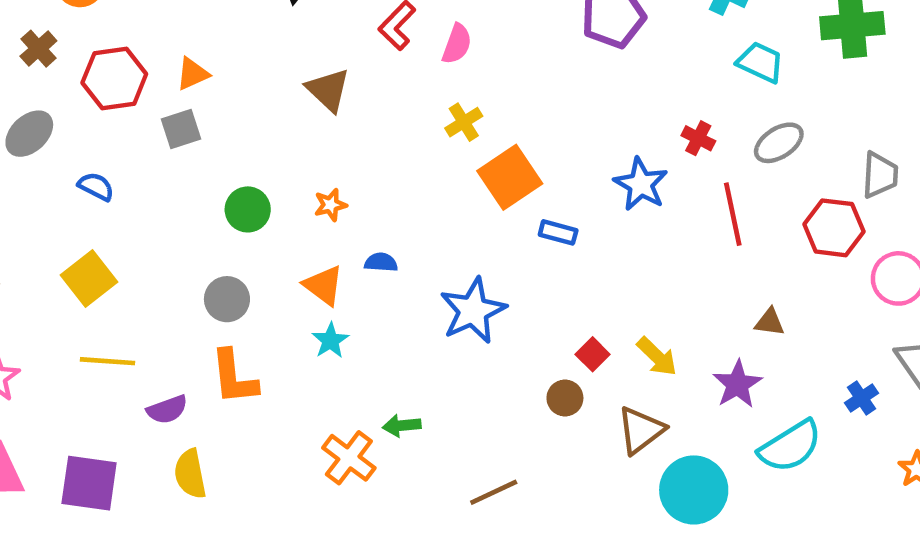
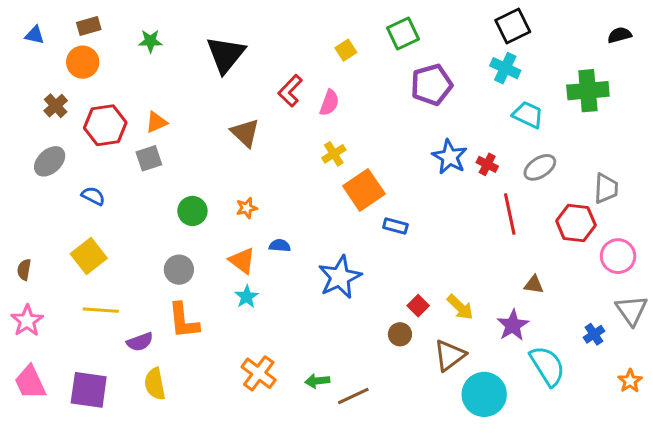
blue star: (641, 184) -> (450, 157), moved
green arrow: (402, 426) -> (317, 381), moved
cyan semicircle: (790, 446) -> (547, 366), turned -90

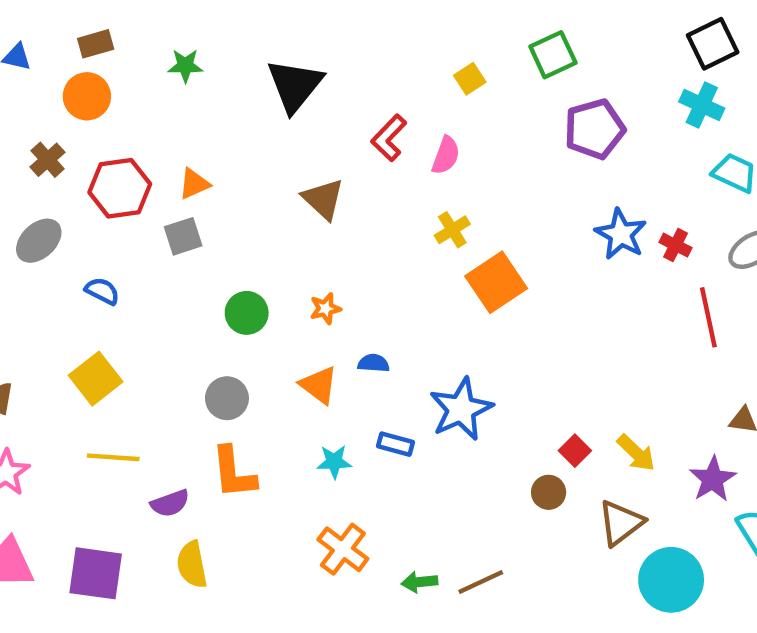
blue rectangle: (395, 226) -> (395, 444), moved
cyan star: (247, 297) -> (334, 462), moved, turned 30
green arrow: (317, 381) -> (419, 582), moved

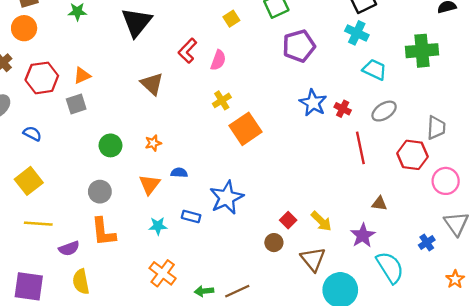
orange triangle: (319, 385) -> (150, 185), turned 30
brown triangle: (621, 523) -> (313, 259), turned -32

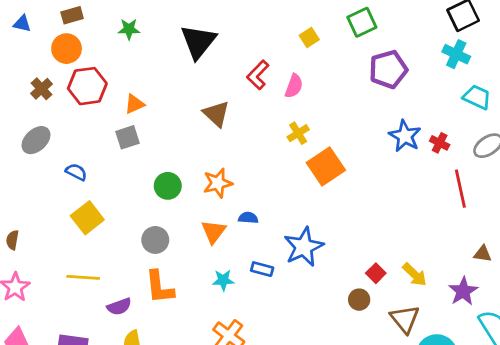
red hexagon: (42, 78) -> (87, 86), moved
orange star: (153, 143) -> (218, 183), size x1.5
yellow square: (29, 181) -> (87, 218), moved

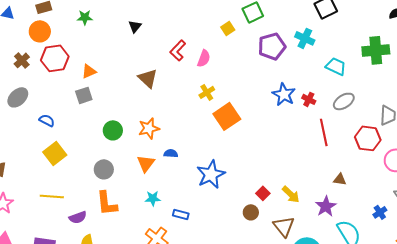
yellow square: (309, 37) -> (228, 28), moved
black triangle: (198, 42) -> (135, 26), size x0.5
cyan cross: (456, 54) -> (305, 38), moved
blue rectangle: (262, 269) -> (181, 214), moved

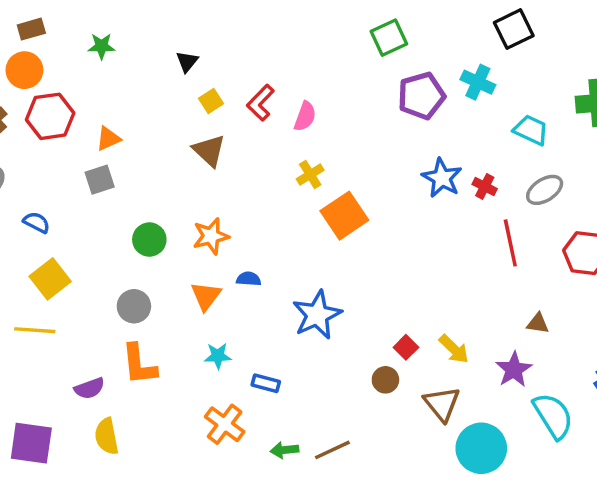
yellow square: (228, 28) -> (211, 101), moved
yellow line: (52, 196) -> (35, 330), moved

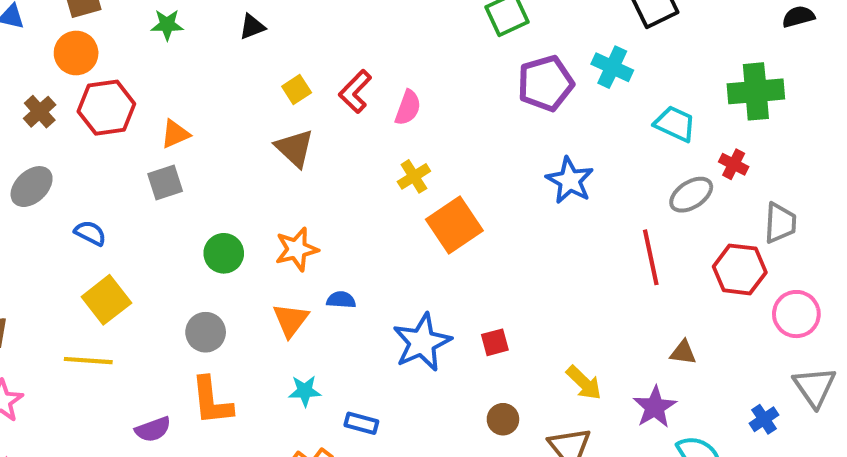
black triangle: (187, 62) -> (252, 27), moved, turned 30
red cross: (485, 186) -> (734, 164), moved
red square: (406, 347) -> (495, 342), moved, turned 30

